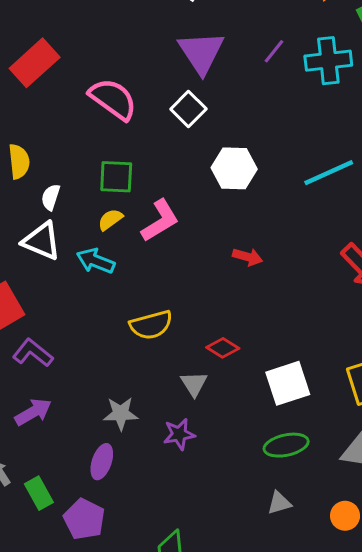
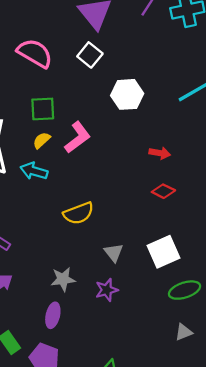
red arrow: (248, 257) -> (160, 153), moved
red diamond: (223, 348) -> (163, 191), moved
white square: (288, 383) -> (163, 252), moved

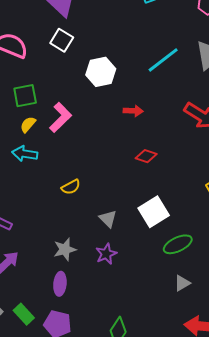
red arrow: (160, 153) -> (133, 111), moved
yellow semicircle: (79, 213) -> (71, 187), size x0.7

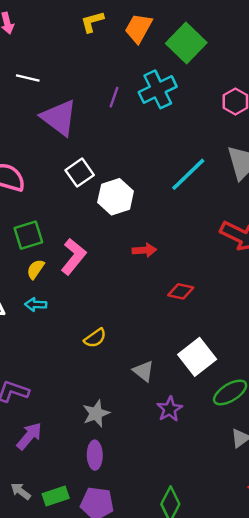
white square: (62, 40) -> (80, 173), moved, turned 30
red arrow: (133, 111) -> (144, 250), moved
cyan arrow: (25, 154) -> (36, 305), size x0.7
purple star: (106, 254) -> (170, 409), moved
green rectangle: (24, 314) -> (56, 496), turned -60

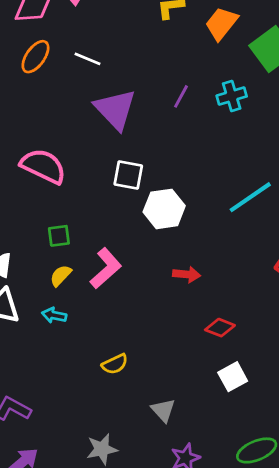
cyan cross: (158, 89) -> (232, 96), size x0.7
white square: (80, 173) -> (128, 175), turned 36
green square: (28, 235) -> (59, 236), size x0.7
white square: (197, 357) -> (233, 377), moved, size x0.7

